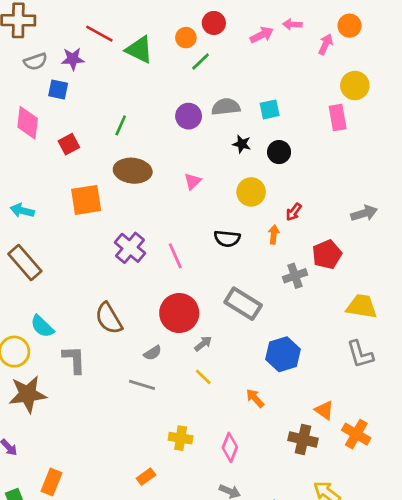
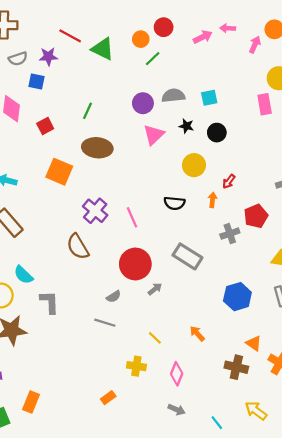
pink triangle: (193, 181) -> (154, 135), moved, size x1.5
orange square: (86, 200) -> (59, 172), turned 32
brown semicircle: (109, 318) -> (78, 247), moved
blue hexagon: (283, 354) -> (237, 297), moved
yellow line: (203, 377) -> (155, 338), moved

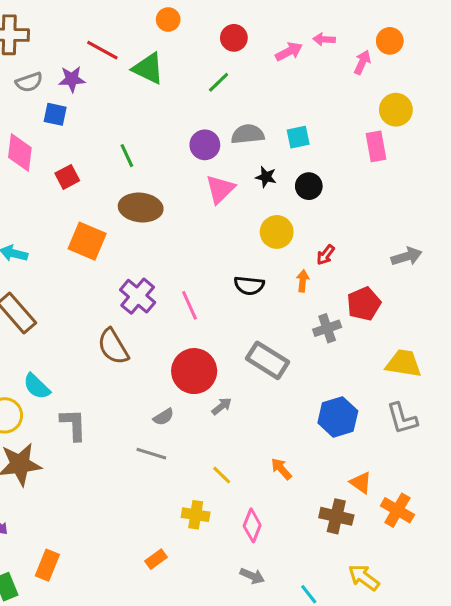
orange circle: (141, 39) -> (168, 20), moved
green line: (88, 111) -> (127, 156), turned -49

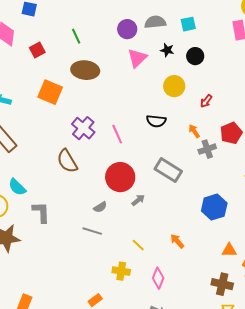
orange arrow: (303, 281) -> (194, 131), moved, turned -40
orange triangle: (361, 483) -> (229, 250), turned -35
brown cross: (336, 516) -> (222, 284), moved

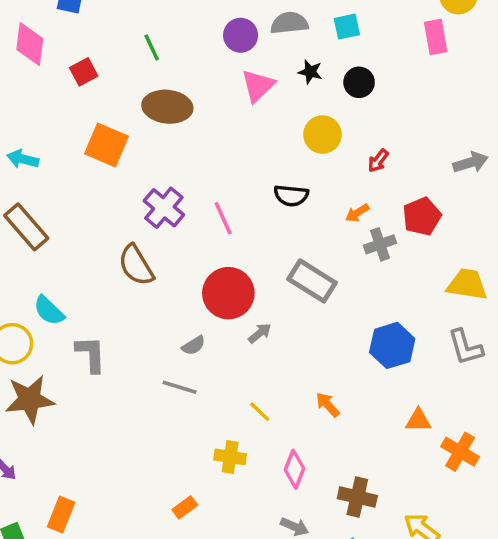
orange arrow: (194, 131) -> (357, 213), turned -88
brown cross: (222, 284) -> (357, 497), moved

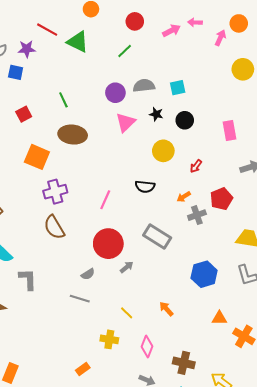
pink rectangle: (436, 37) -> (230, 130), moved
purple cross: (164, 208) -> (55, 192), moved, turned 35
pink line: (223, 218) -> (105, 200), turned 48

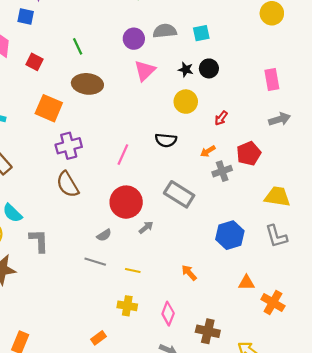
red square: (24, 114) -> (34, 62), turned -35
black star: (156, 114) -> (186, 70), moved
pink rectangle: (230, 130) -> (272, 79), moved
yellow line: (127, 313) -> (133, 271), moved, turned -32

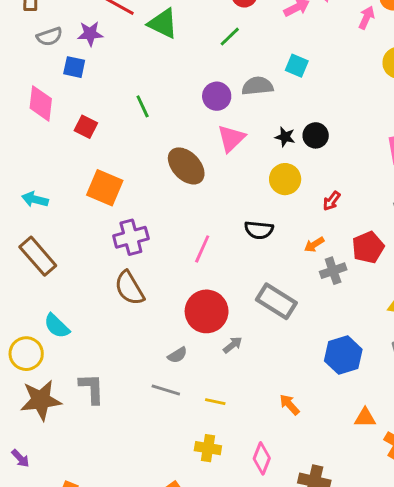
cyan square: (201, 33) -> (297, 66), moved, turned 35
brown ellipse: (87, 84) -> (186, 166), moved, turned 40
gray L-shape: (39, 241) -> (92, 389), moved

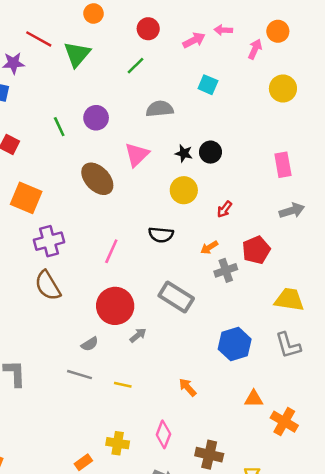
green triangle: (163, 23) -> (77, 54), turned 44
cyan square: (297, 66) -> (208, 85), moved
purple circle: (217, 96) -> (96, 118), moved
yellow cross: (208, 448) -> (118, 443), moved

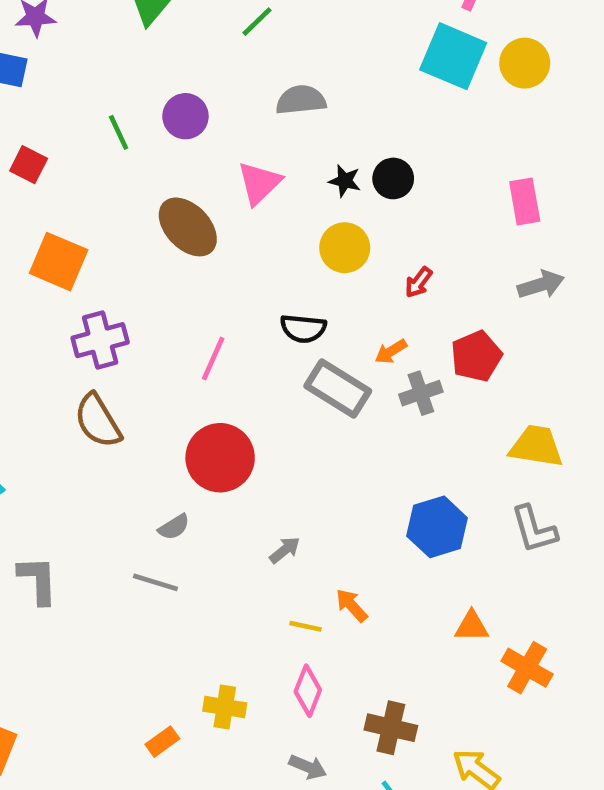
cyan square: (208, 85) -> (453, 56), moved, size x1.8
gray rectangle: (176, 297) -> (338, 388), moved
gray arrow: (138, 335) -> (285, 550), moved
yellow line: (123, 385) -> (305, 626), moved

